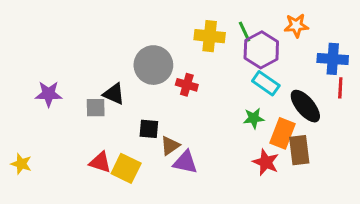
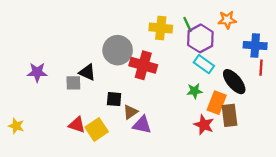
red cross: (187, 85) -> (143, 65), size x1.6
yellow square: (126, 168) -> (97, 129), turned 30

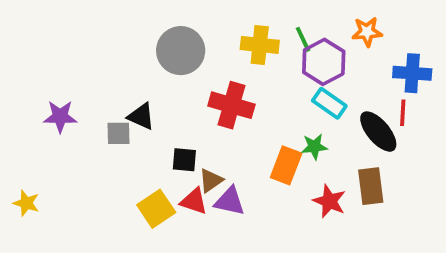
gray circle: (118, 50) -> (181, 51), moved
red line: (261, 68) -> (403, 113), moved
orange rectangle: (217, 103) -> (286, 165), moved
red triangle: (77, 125) -> (194, 201), moved

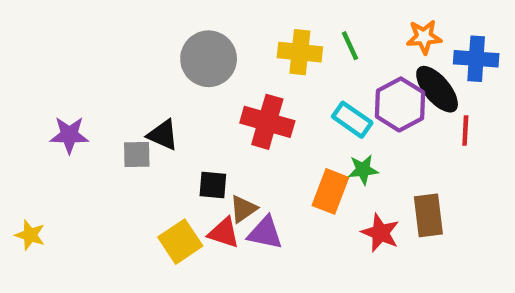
purple hexagon: (324, 62) -> (400, 104), moved
blue cross: (412, 73) -> (476, 59), moved
cyan rectangle: (329, 103) -> (352, 120), moved
black ellipse: (378, 132) -> (437, 89), moved

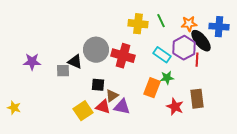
orange star: (424, 37) -> (189, 24), moved
gray circle: (209, 59) -> (96, 50), moved
red line: (465, 131) -> (197, 60), moved

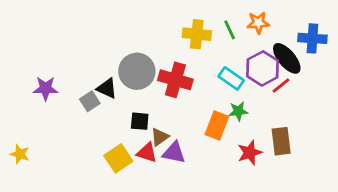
orange star: (189, 24) -> (258, 23), moved
red line: (197, 60) -> (281, 86), turned 48
gray square: (63, 71) -> (90, 101), turned -32
red star: (175, 107) -> (250, 153), turned 30

